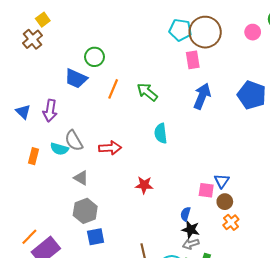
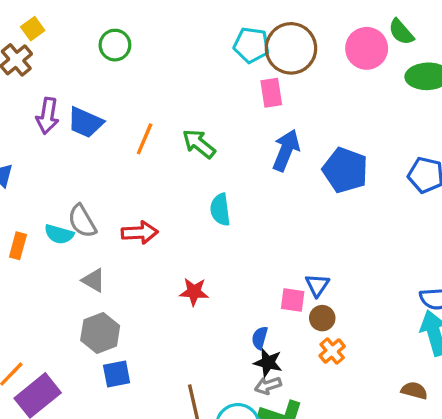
pink circle: (253, 32) -> (367, 48), size x1.6
green circle: (95, 57) -> (115, 45), moved
blue pentagon: (252, 95) -> (345, 170), moved
purple arrow: (50, 111) -> (48, 116), moved

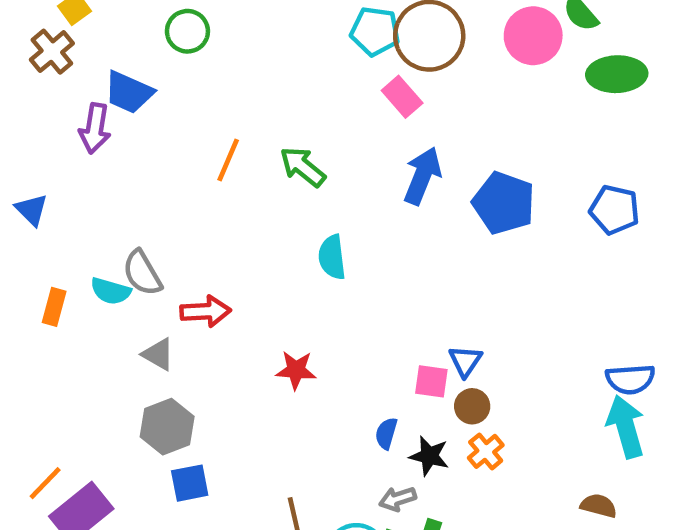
pink rectangle: (271, 93) -> (402, 97), turned -32
blue trapezoid: (85, 122) -> (129, 92), moved
red arrow: (140, 233) -> (206, 311), moved
black star: (268, 363) -> (429, 456), moved

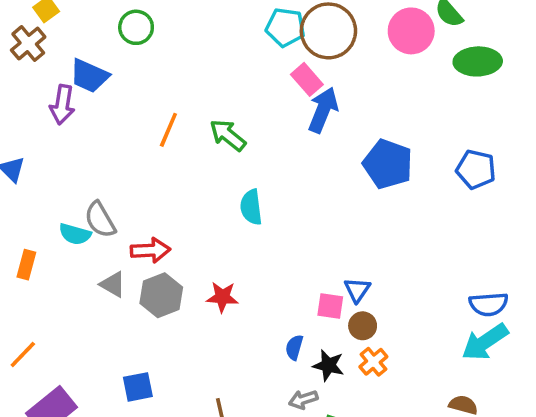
blue arrow: (422, 176) -> (323, 110), moved
orange rectangle: (54, 307) -> (26, 265), moved
gray hexagon: (167, 427) -> (161, 295), moved
cyan arrow: (626, 427) -> (485, 342), turned -108
orange line: (45, 483) -> (23, 355), moved

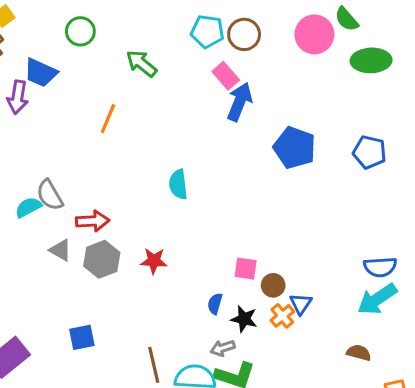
brown circle: (328, 31) -> (244, 34), size x0.7
green arrow: (228, 135) -> (142, 63), moved
cyan semicircle: (75, 234) -> (28, 207), turned 136
blue triangle: (357, 290) -> (301, 304), moved

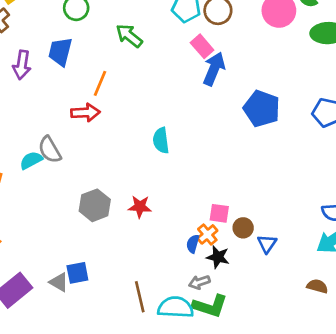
blue trapezoid: (41, 73) -> (60, 52), moved, turned 80
red arrow: (93, 221) -> (85, 113), moved
gray triangle: (60, 250) -> (59, 282), moved
orange cross: (282, 316) -> (207, 234), moved

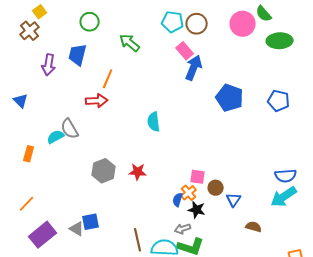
brown semicircle: (317, 286) -> (254, 227), moved

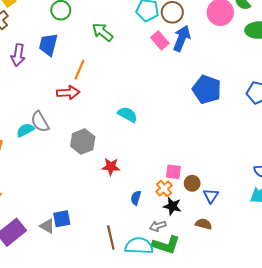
blue arrow: (194, 68) -> (182, 38), moved
cyan semicircle: (154, 122) -> (127, 114), turned 126
gray hexagon: (104, 171) -> (83, 142), moved
blue semicircle: (178, 200) -> (136, 198), moved
brown semicircle: (254, 227) -> (204, 224), moved

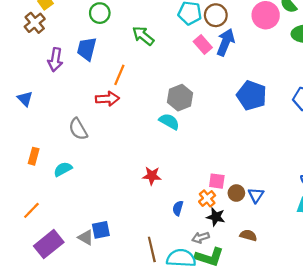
cyan semicircle: (25, 130) -> (63, 169), moved
gray hexagon: (83, 142) -> (180, 98), moved
blue triangle: (211, 196) -> (256, 195), moved

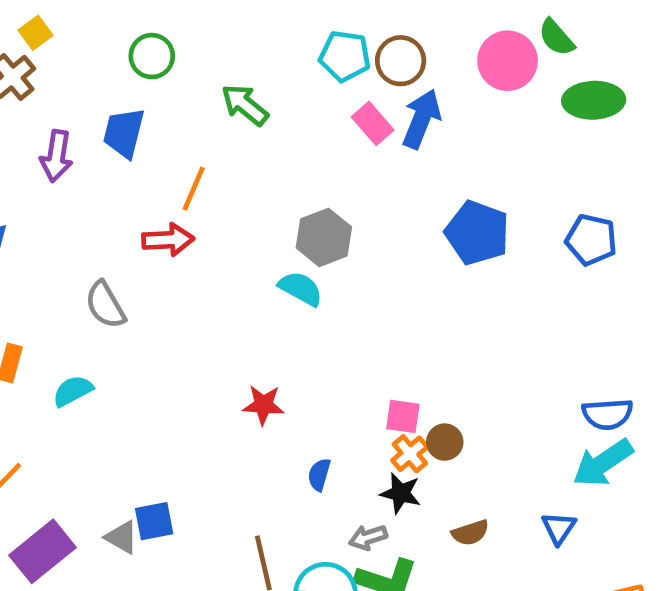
blue triangle: (256, 195) -> (559, 528), moved
orange cross: (207, 198) -> (410, 454), moved
brown semicircle: (248, 235) -> (470, 533), turned 147

